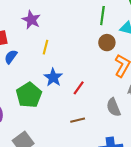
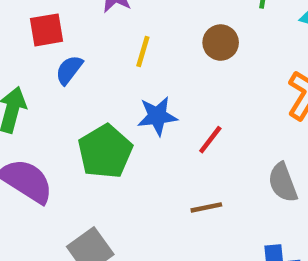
brown circle: (107, 43) -> (221, 43), moved
blue star: (53, 77) -> (157, 116), turned 30

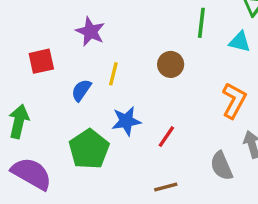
blue semicircle: (69, 70) -> (81, 90), moved

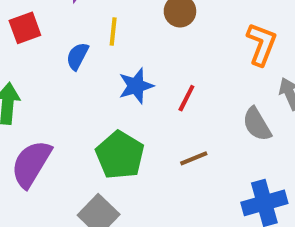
green pentagon: (89, 149) -> (120, 155), moved
purple semicircle: (32, 174) -> (31, 164), turned -81

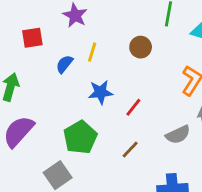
gray semicircle: (257, 124) -> (178, 135), turned -95
brown line: (194, 158) -> (130, 149), turned -36

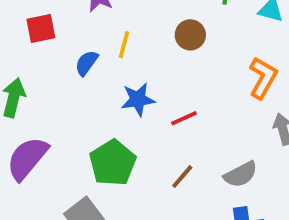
red line: (133, 107) -> (184, 118), turned 30
gray semicircle: (178, 135) -> (241, 174), moved

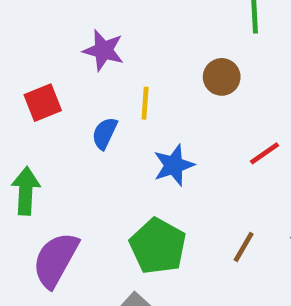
red line: (184, 118) -> (265, 153), moved

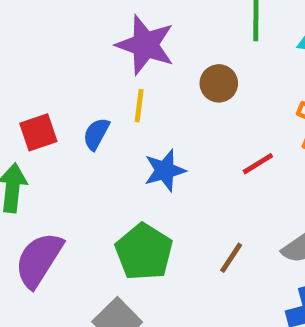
purple star: (103, 50) -> (145, 45), moved, size x1.4
red square: (43, 103) -> (38, 132), moved

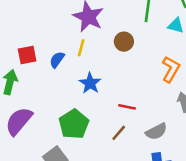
red line: (258, 164) -> (127, 107), moved, turned 36
blue star: (165, 170) -> (90, 83), turned -30

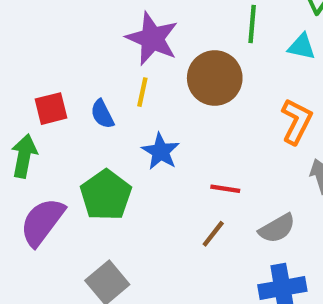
brown circle: (124, 42) -> (215, 78), size x1.6
blue semicircle: (57, 60) -> (102, 114), turned -60
green pentagon: (74, 124) -> (106, 195), moved

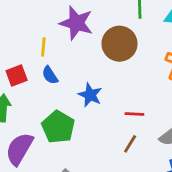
yellow line: (142, 92) -> (43, 47), moved

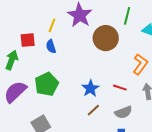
blue star: (90, 95) -> (90, 88), moved
red line: (134, 114) -> (120, 88), moved

